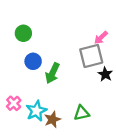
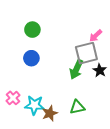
green circle: (23, 33) -> (32, 30), moved
green arrow: (52, 73) -> (76, 69), moved
cyan star: (36, 111) -> (34, 105), turned 30

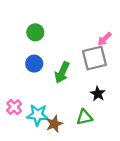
green arrow: (76, 69) -> (62, 72), moved
black star: (100, 70) -> (98, 94), moved

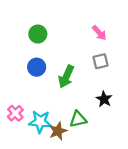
pink arrow: (104, 39) -> (99, 33), moved, turned -88
gray square: (94, 58) -> (101, 61), size x0.6
green triangle: (84, 117) -> (78, 119), moved

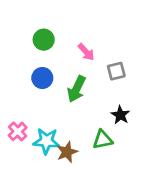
pink arrow: (99, 33) -> (86, 52), moved
green triangle: (78, 119) -> (103, 140), moved

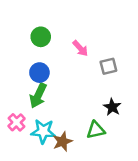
green arrow: (77, 89) -> (38, 96), moved

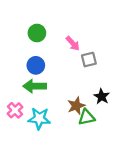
gray square: (108, 66) -> (89, 60), moved
green arrow: (38, 96) -> (35, 86), turned 65
brown star: (62, 142) -> (76, 106), moved

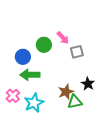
green circle: (37, 33) -> (44, 45), moved
blue circle: (36, 65) -> (23, 57), moved
cyan star: (39, 118) -> (34, 103), turned -30

